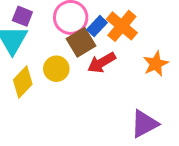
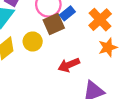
orange cross: (122, 26) -> (100, 20), moved
red arrow: (102, 63) -> (69, 65), moved

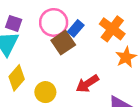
yellow circle: (33, 41) -> (45, 92), moved

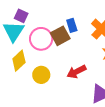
pink circle: (54, 22) -> (41, 39), moved
blue rectangle: (76, 28) -> (72, 25), turned -64

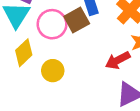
red arrow: (76, 72) -> (118, 60), moved

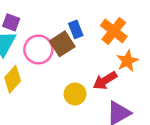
yellow circle: (53, 71) -> (75, 94), moved

